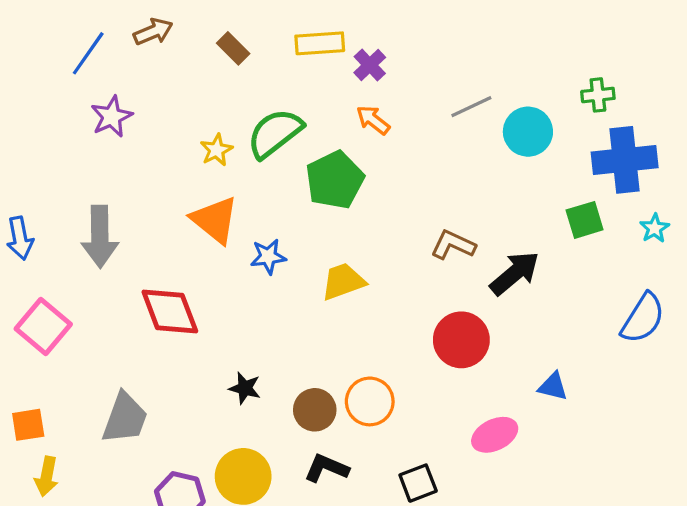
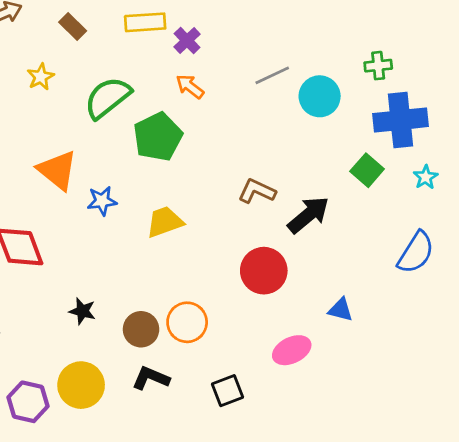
yellow star: (216, 150) -> (41, 77), moved
green square: (585, 220) -> (367, 170), turned -32

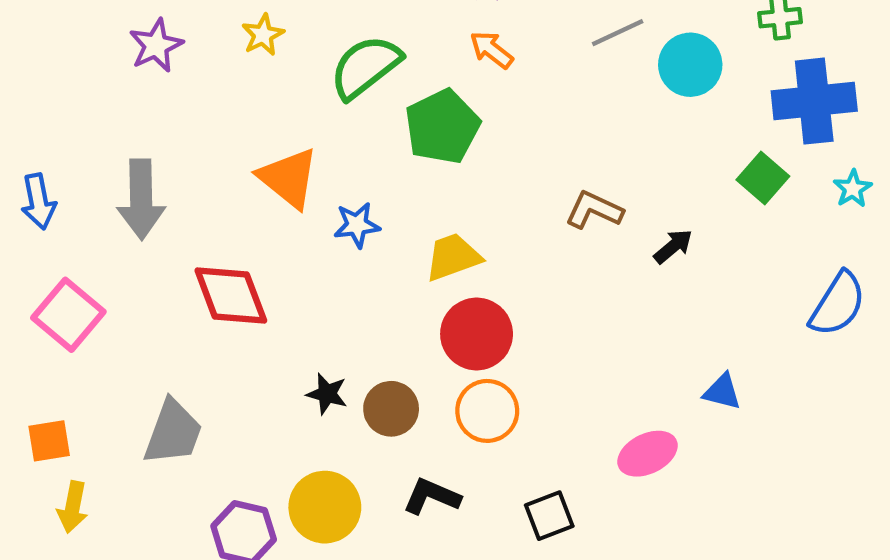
black arrow: (308, 215) -> (673, 246), size x0.6
red circle: (264, 271) -> (477, 334), moved
brown circle: (141, 329) -> (391, 409), moved

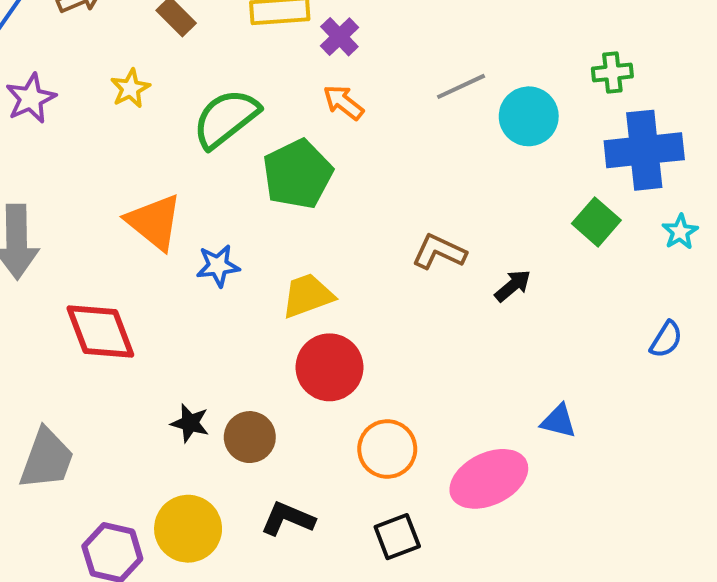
blue semicircle: (838, 304) -> (666, 339), size x0.6
orange circle: (487, 411) -> (387, 449), moved
pink ellipse: (648, 454) -> (489, 479), size x1.4

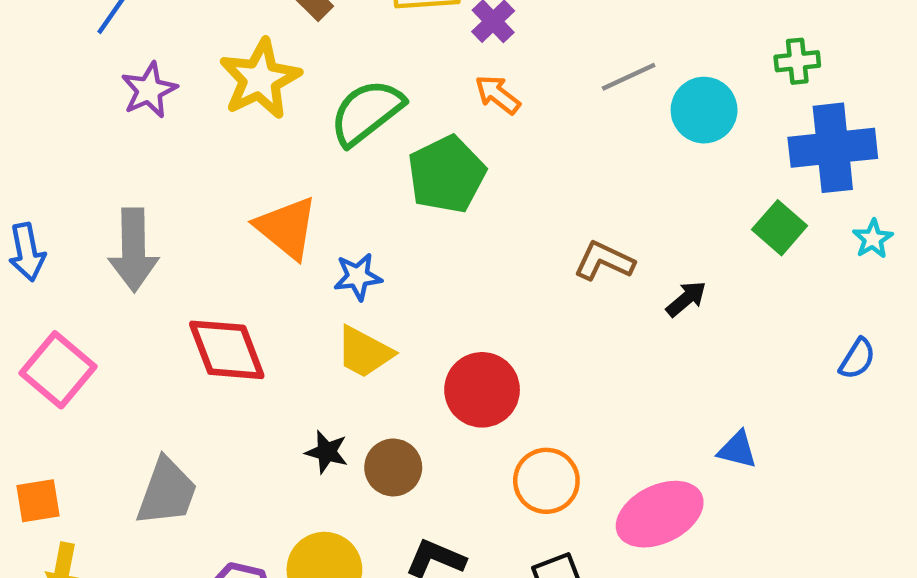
yellow star: (130, 88) -> (260, 79), size x1.8
yellow trapezoid: (308, 296) -> (364, 352), moved, turned -132

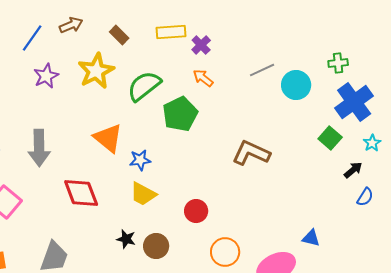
blue cross: (833, 148) -> (354, 102), turned -30
brown L-shape: (604, 261) -> (251, 153), size x1.4
black arrow: (686, 299) -> (353, 170), moved
red circle: (482, 390) -> (196, 211), size x0.7

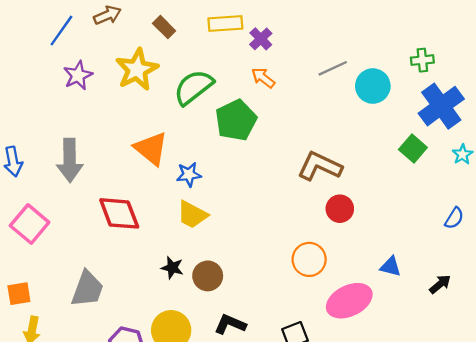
black arrow: (353, 170) -> (440, 284), moved
red circle: (196, 211) -> (340, 209), moved
orange circle: (225, 252) -> (309, 259), moved

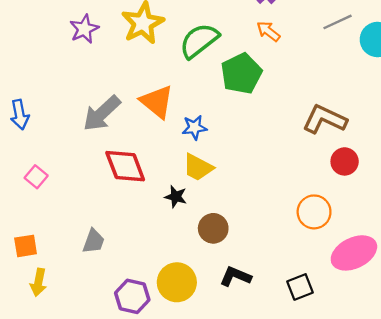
gray arrow: (70, 160) -> (102, 113), moved, turned 48
pink square: (30, 224) -> (36, 177), size x0.6
black star: (172, 268) -> (176, 197), moved
gray trapezoid: (87, 289) -> (94, 241), size x0.7

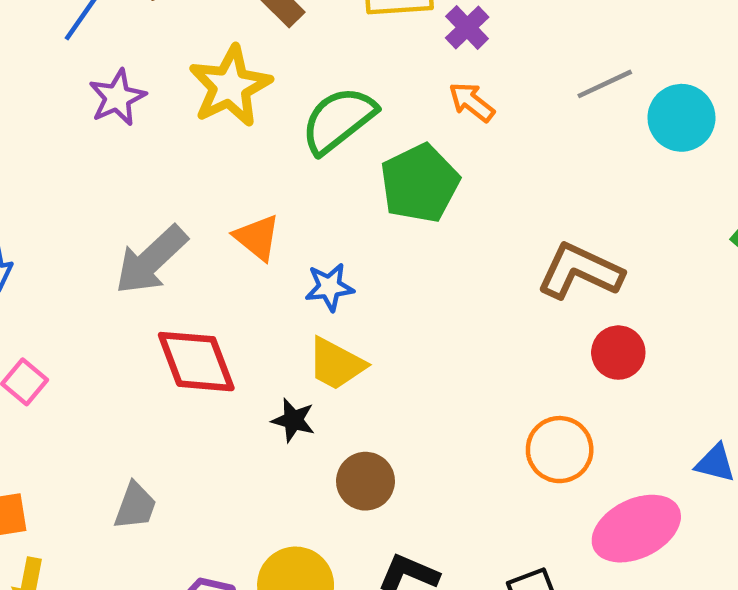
orange triangle: (157, 102) -> (257, 237), size x0.7

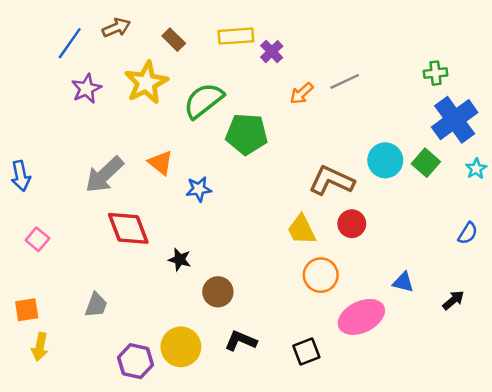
orange arrow: (472, 102) -> (302, 93), moved, turned -80
cyan circle: (681, 118) -> (385, 160), moved
green pentagon: (420, 183) -> (247, 134), turned 30
yellow trapezoid: (336, 364) -> (302, 230), moved, turned 36

